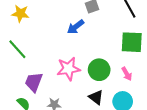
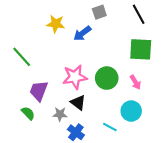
yellow star: (20, 14) -> (56, 24), moved
black triangle: (96, 97) -> (78, 103), moved

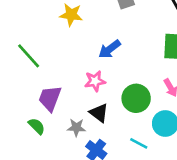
blue arrow: (82, 33) -> (110, 49), moved
pink star: (75, 77) -> (95, 81), size x0.7
green circle: (107, 78) -> (136, 98), moved

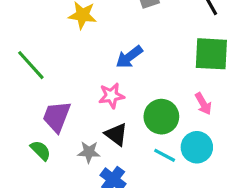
cyan line: (139, 143) -> (165, 155), moved

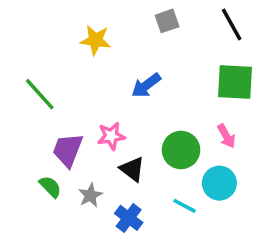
pink star: (111, 96) -> (111, 136), moved
gray star: (89, 152) -> (90, 195), moved, turned -30
cyan line: (165, 155) -> (184, 206), moved

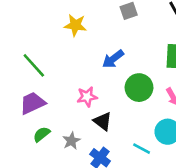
purple trapezoid: (68, 150) -> (32, 103), moved, turned 44
green circle: (181, 150) -> (139, 88), moved
green semicircle: (50, 187) -> (42, 134), turned -84

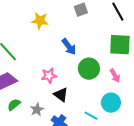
blue arrow: (113, 59) -> (69, 47), turned -90

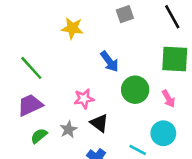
gray star: (37, 110) -> (69, 129), moved

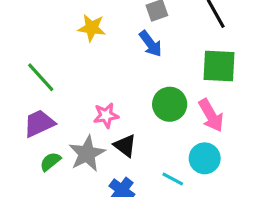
blue arrow: (110, 62) -> (151, 44), moved
pink arrow: (168, 99) -> (211, 115), size x1.5
gray star: (69, 129) -> (87, 154), size x1.6

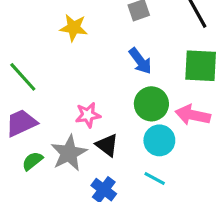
blue arrow: (151, 44) -> (140, 61), moved
pink arrow: (211, 115) -> (193, 115), turned 132
cyan circle: (205, 158) -> (159, 140), moved

